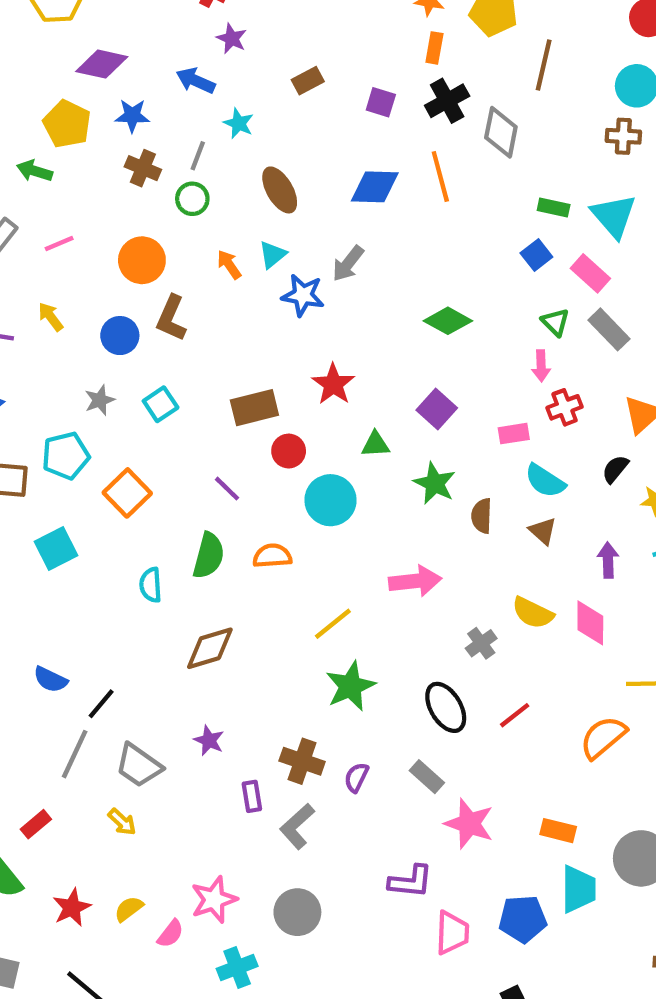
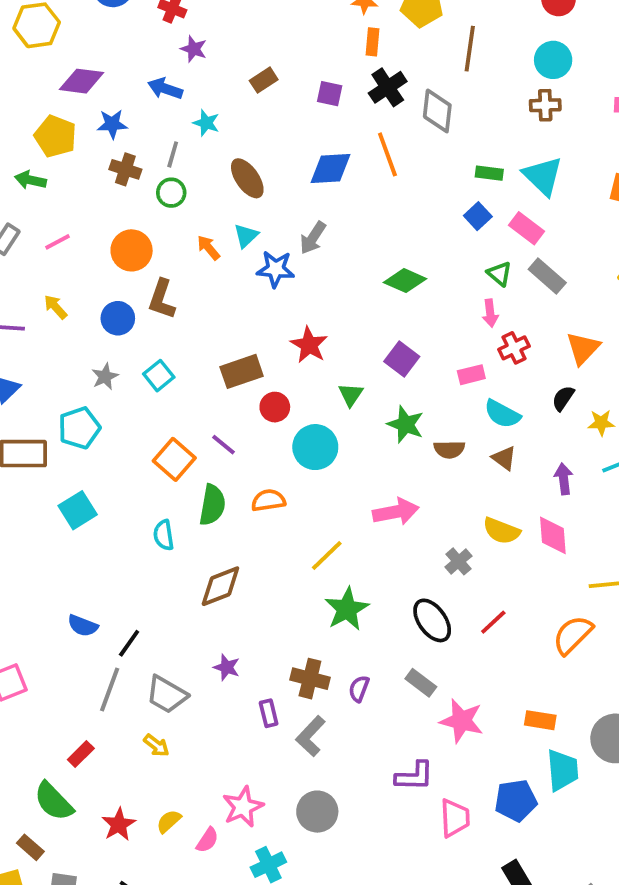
green triangle: (376, 444) -> (351, 395), turned -48
orange square: (127, 493) -> (174, 459), moved
brown semicircle: (482, 516) -> (449, 449), turned -88

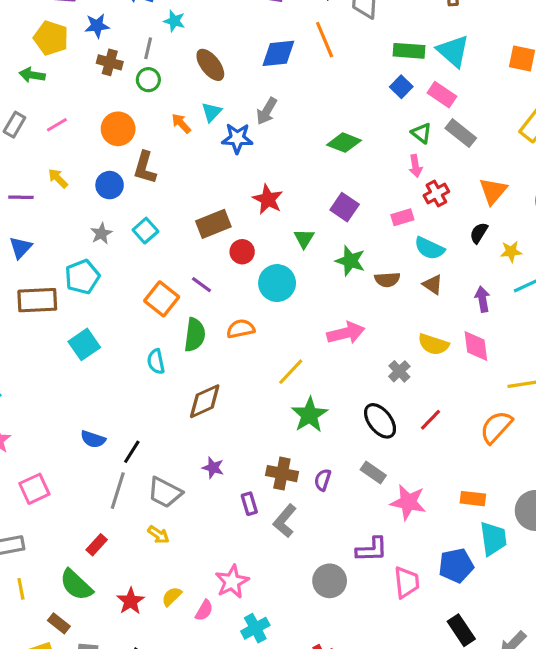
green rectangle: (489, 173) -> (409, 51), size x1.4
gray circle: (317, 812) -> (330, 581), moved

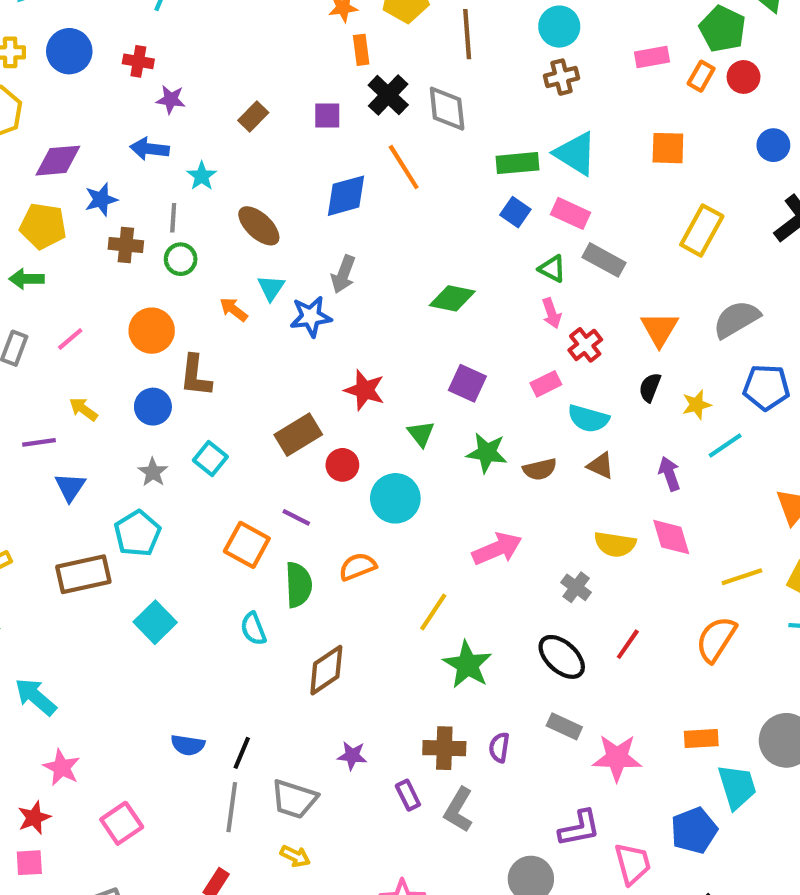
cyan star: (174, 21) -> (202, 176), turned 30
blue triangle: (21, 248) -> (70, 487), moved

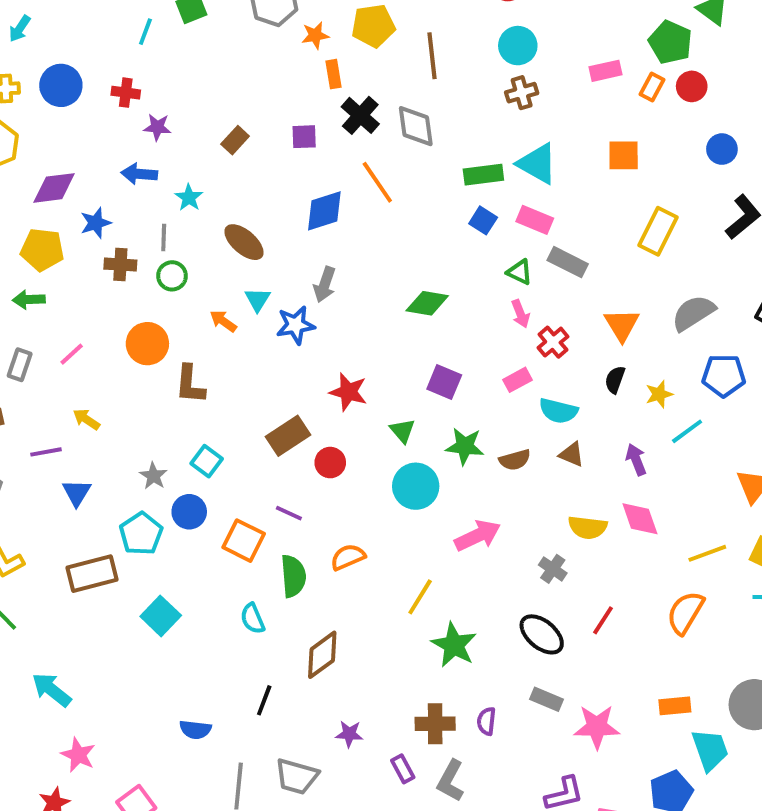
blue circle: (153, 407) -> (189, 512), moved
cyan circle: (395, 498) -> (416, 486), moved
black line: (242, 753) -> (264, 700), moved

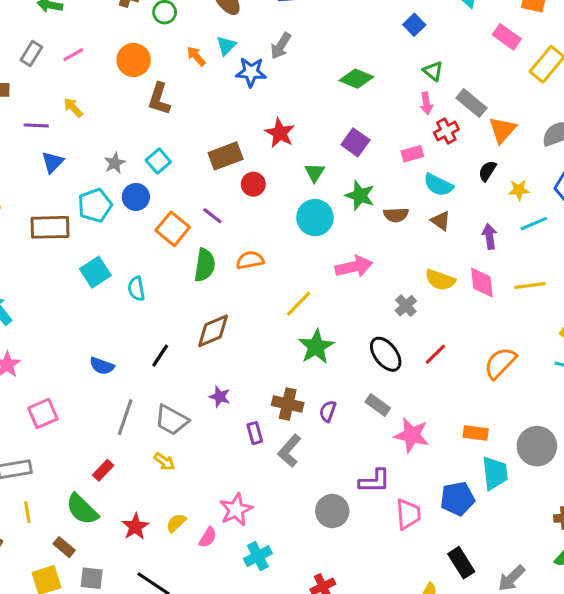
pink rectangle: (535, 220) -> (507, 37), moved
gray rectangle: (568, 262) -> (471, 103), moved
yellow line: (707, 553) -> (530, 286), moved
cyan semicircle: (253, 619) -> (136, 289), moved

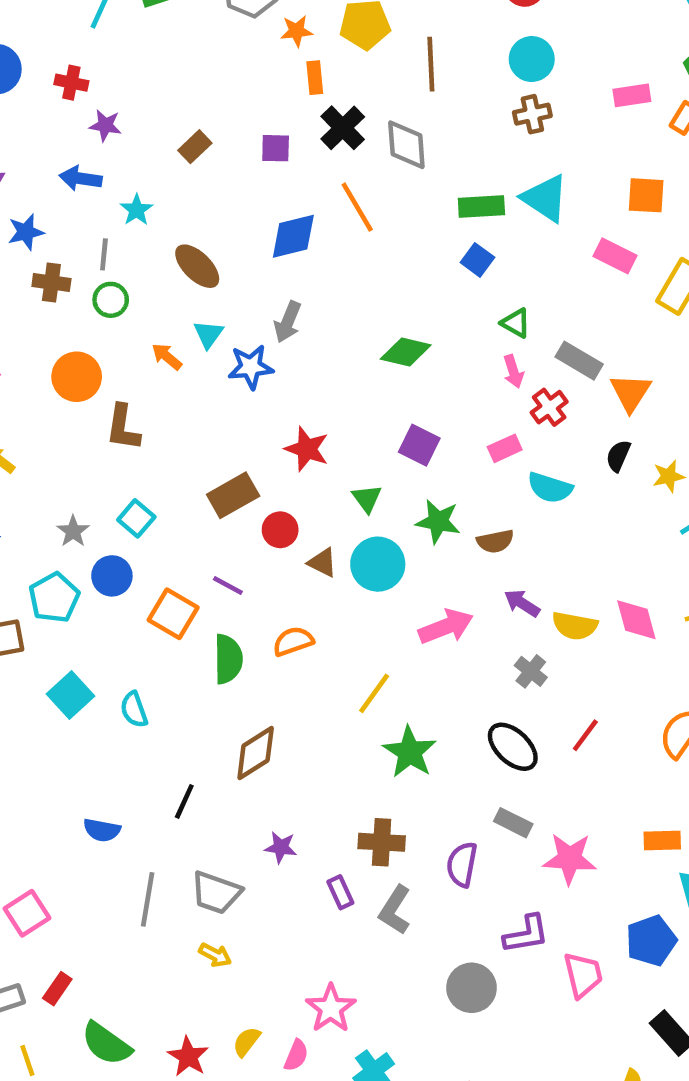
brown triangle: (441, 221) -> (322, 563), moved
purple arrow: (489, 236) -> (522, 603), moved, turned -40
purple semicircle: (328, 411) -> (462, 864), moved, size x1.4
red rectangle: (103, 470) -> (57, 989), moved

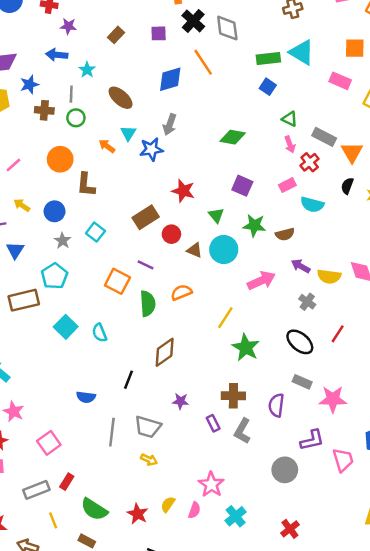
blue circle: (112, 576) -> (55, 211), moved

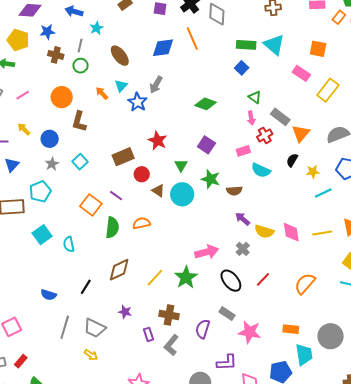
blue star: (151, 149) -> (138, 102), turned 30
pink arrow: (261, 281) -> (207, 252), moved
yellow line: (225, 318) -> (155, 278), moved

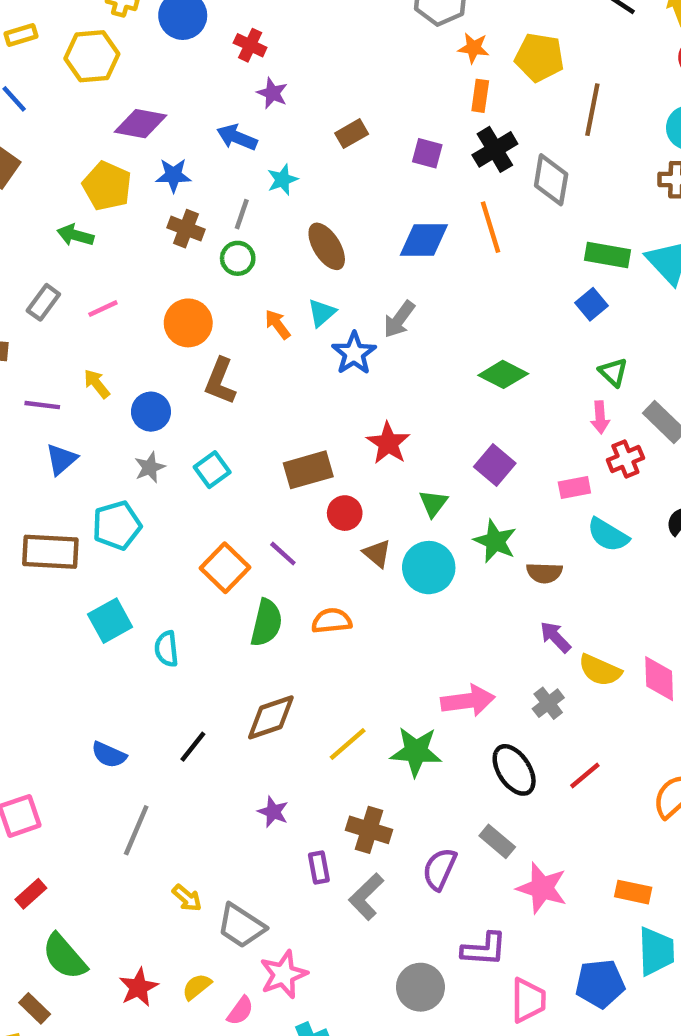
green star: (186, 277) -> (416, 751), turned 30
gray trapezoid: (95, 328) -> (241, 926), moved

